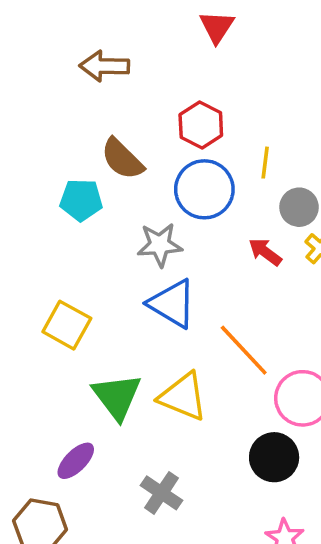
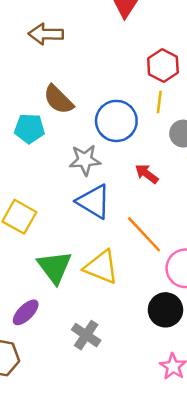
red hexagon: (201, 125) -> (163, 66), moved
red arrow: (265, 252) -> (147, 174), moved

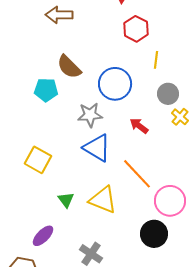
red hexagon: (163, 66) -> (136, 29), moved
yellow line: (159, 102) -> (156, 60), moved
green triangle: (55, 267) -> (66, 200), size x0.6

